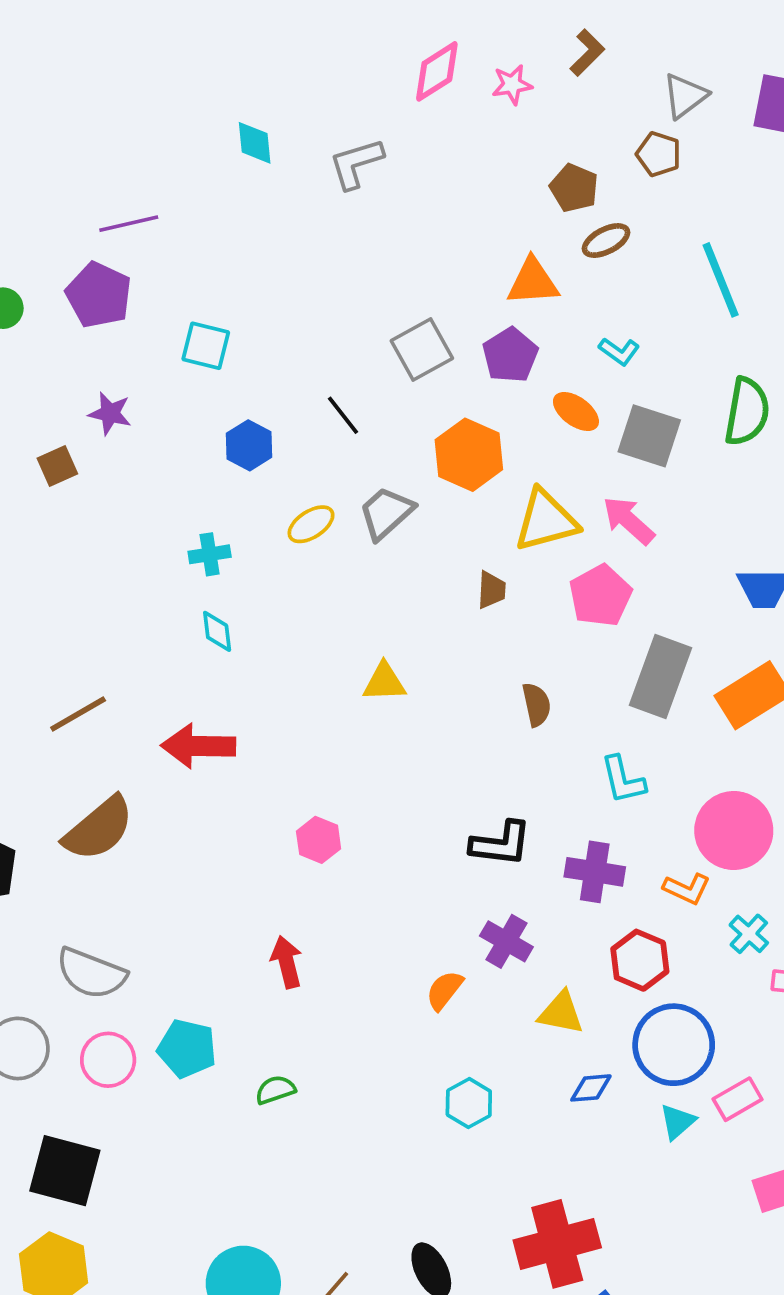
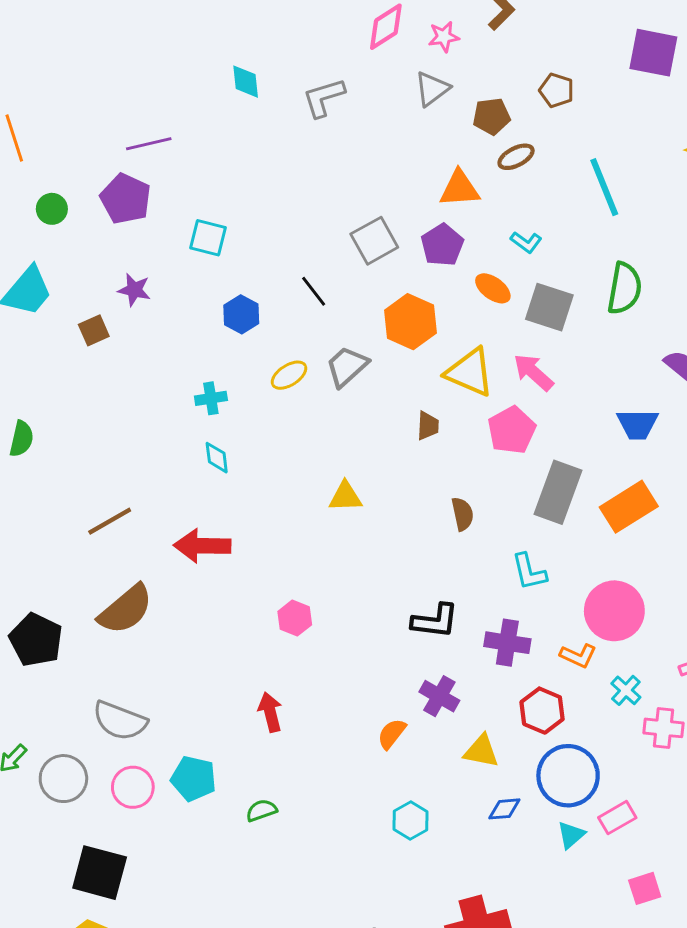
gray triangle: (685, 96) -> (432, 89), moved
brown pentagon: (574, 188) -> (491, 116), turned -30
yellow triangle: (546, 520) -> (470, 372), turned 38

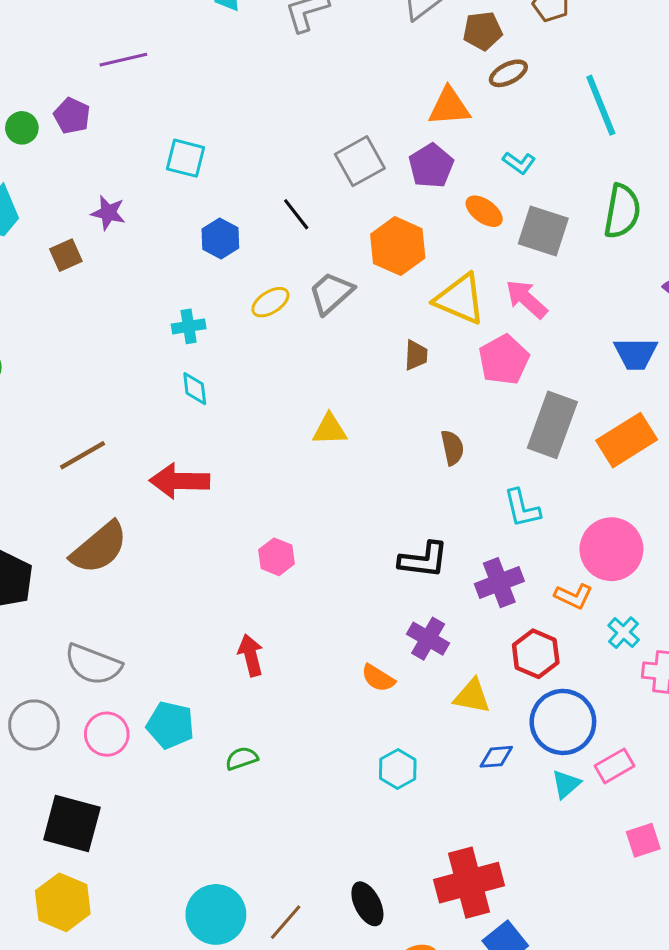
purple pentagon: (126, 199) -> (72, 116), moved, size x0.7
purple cross: (507, 643) -> (499, 583), turned -30
orange semicircle: (392, 734) -> (378, 678), turned -96

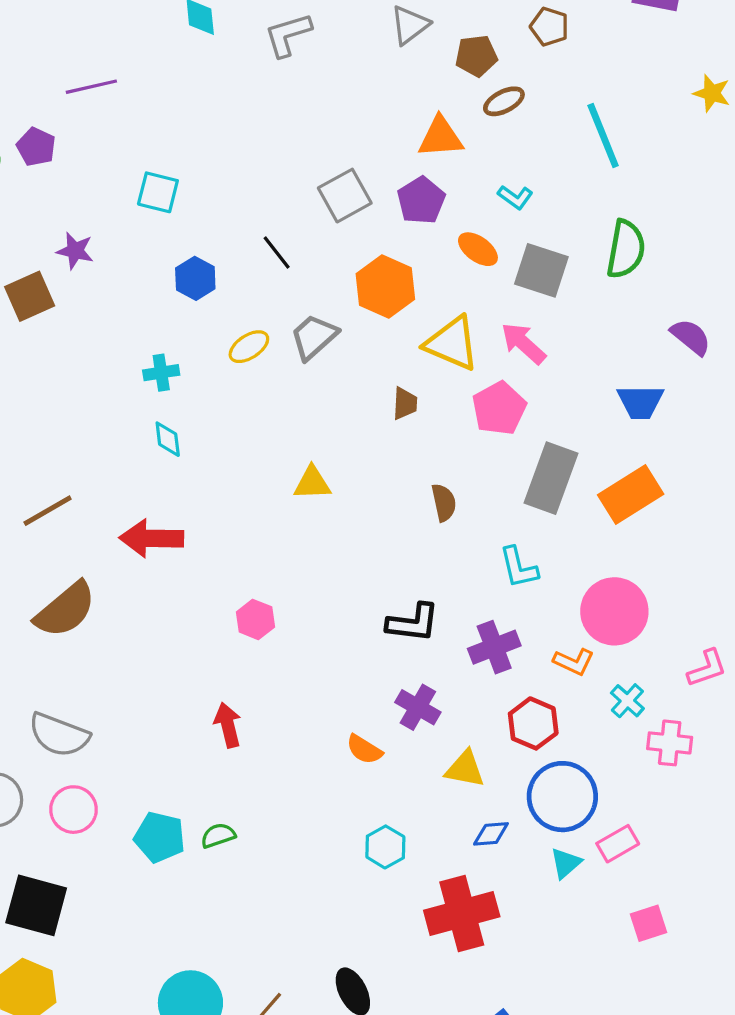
brown square: (66, 255) -> (30, 296), size x1.4
cyan pentagon: (170, 725) -> (160, 837), moved
red cross: (469, 883) -> (462, 913), moved

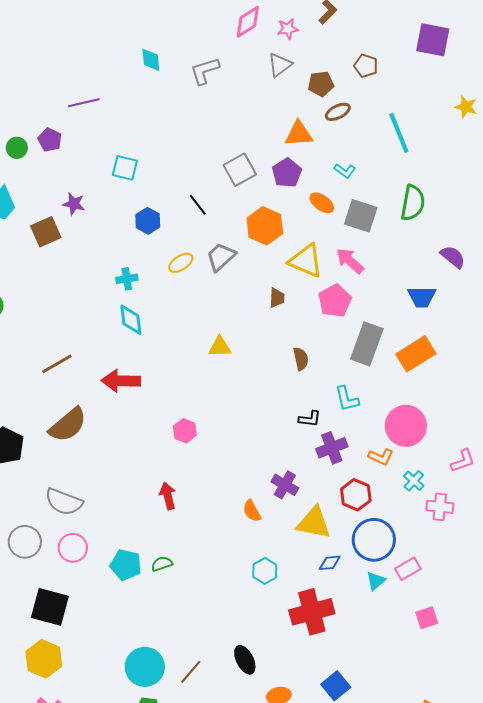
cyan diamond: (168, 439) -> (131, 320), size x1.4
black L-shape: (413, 623) -> (310, 419), moved, size x0.7
orange semicircle: (364, 749) -> (252, 511), turned 30
yellow triangle: (465, 769) -> (314, 523), size x1.4

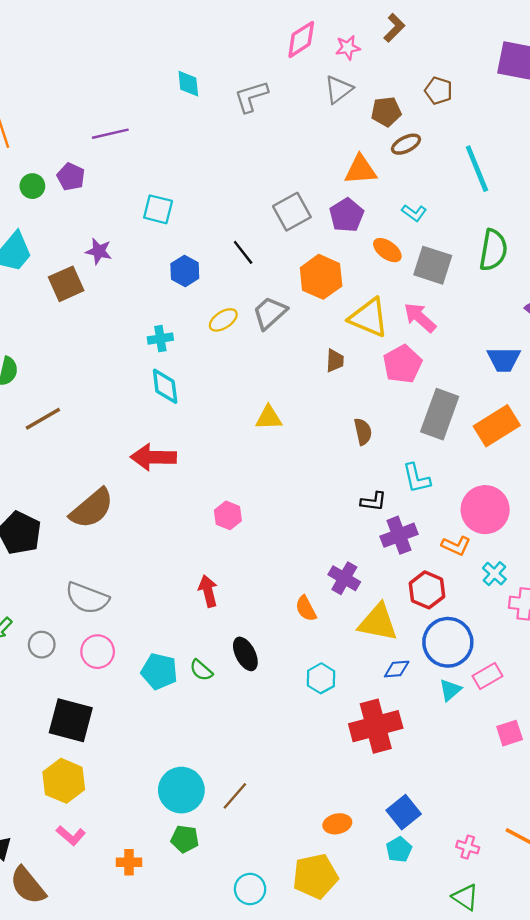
brown line: (57, 364) -> (43, 419), moved
gray circle: (25, 542) -> (42, 645), size x0.7
green semicircle: (162, 564) -> (201, 670), turned -120
black ellipse: (245, 660) -> (245, 654), moved

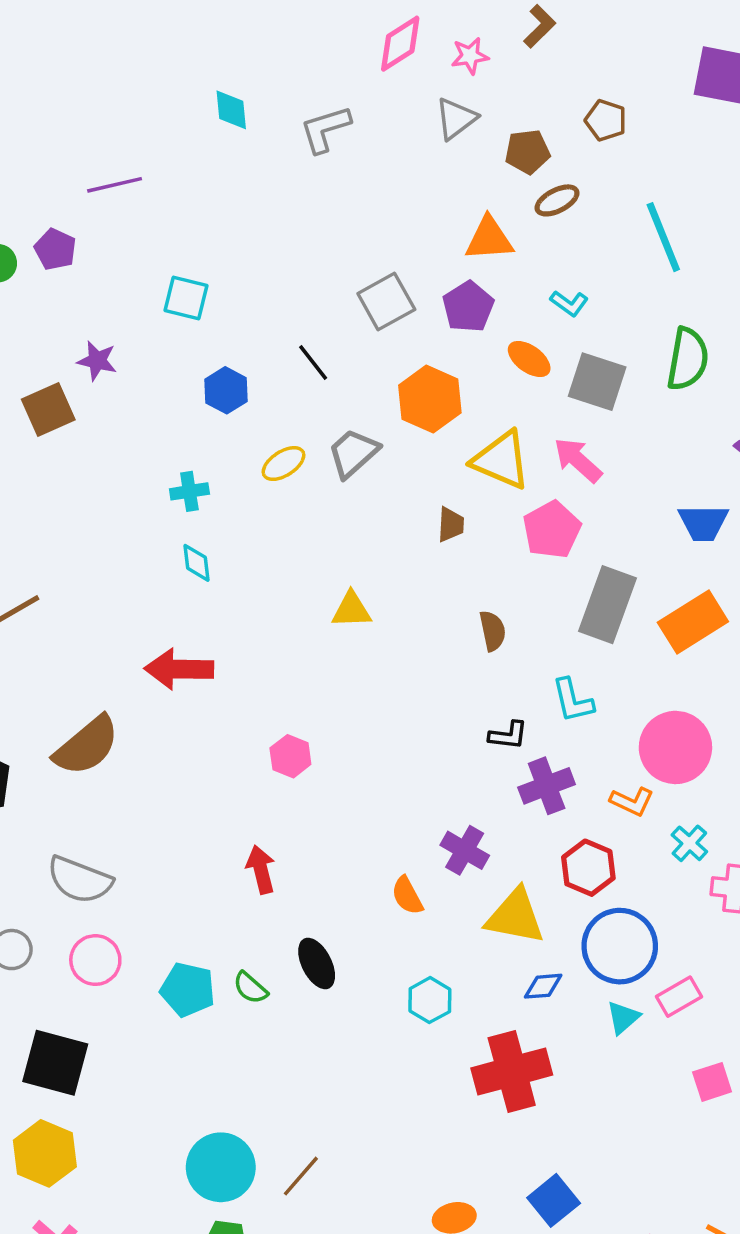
cyan diamond: (165, 386) -> (196, 563), size x0.7

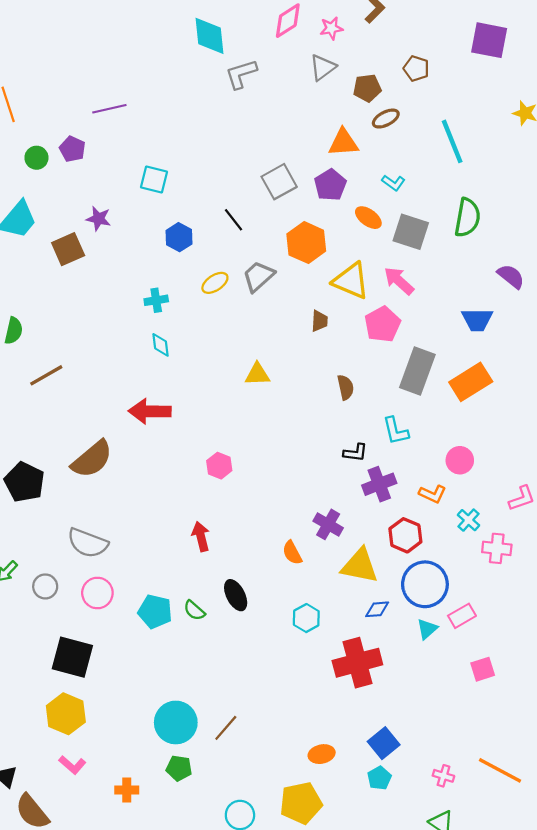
cyan diamond: (231, 110) -> (209, 36), moved, size x1.5
pink circle: (675, 747) -> (460, 460), size x0.6

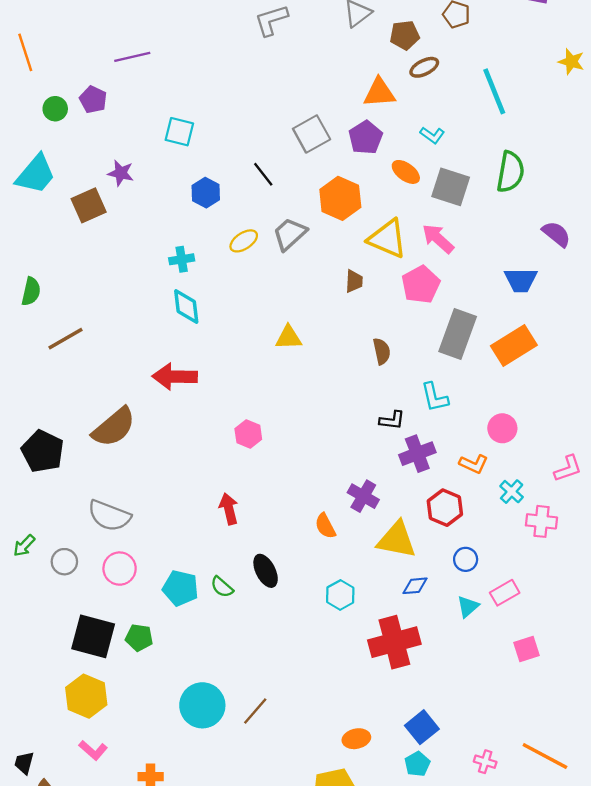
cyan diamond: (161, 345) -> (186, 306), size x1.4
blue circle: (425, 584) -> (466, 559), size x0.5
green pentagon: (179, 768) -> (139, 638), moved

